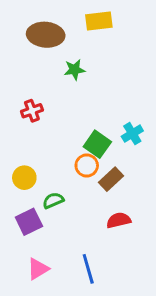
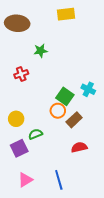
brown ellipse: (46, 35) -> (17, 23), moved
green star: (75, 70) -> (41, 51), moved
cyan cross: (132, 134) -> (88, 89), turned -32

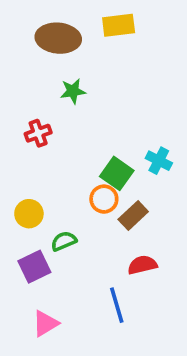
brown ellipse: (17, 23) -> (58, 38), moved
blue line: (59, 180) -> (117, 305), moved

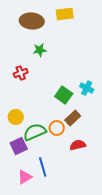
orange circle: (104, 199) -> (57, 128), moved
green semicircle: (64, 241) -> (35, 132), size x1.6
blue line: (117, 305) -> (43, 167), moved

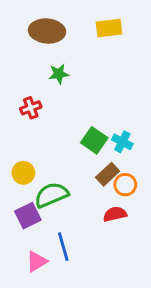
yellow rectangle: (65, 14) -> (109, 28), moved
cyan cross: (87, 88) -> (122, 142), moved
orange circle: (57, 128) -> (125, 185), moved

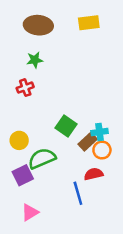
green star: (59, 74) -> (35, 60), moved
green square: (94, 140) -> (66, 126), moved
cyan cross: (122, 142) -> (100, 132), moved, turned -35
blue line: (63, 247) -> (78, 193), moved

